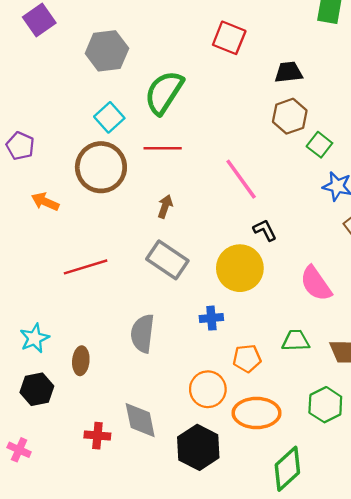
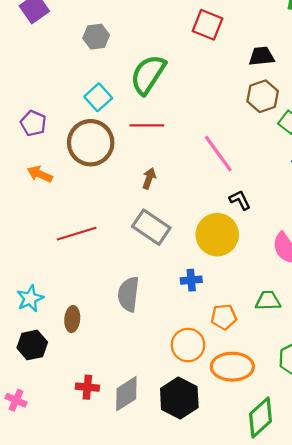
gray hexagon: (107, 51) -> (96, 37), size x0.7
purple pentagon: (20, 146) -> (33, 123), moved
gray diamond: (140, 420) -> (126, 394), moved, turned 69

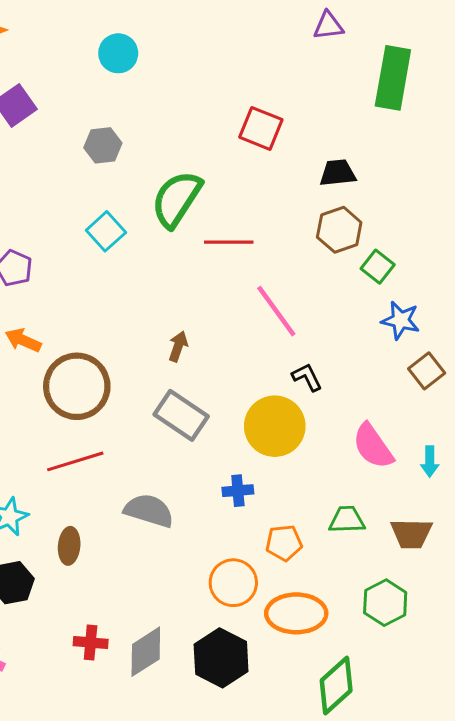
red line: (147, 125) -> (229, 242), moved
brown circle: (91, 143) -> (77, 386), moved
red line: (77, 234) -> (75, 461), moved
gray semicircle: (128, 294) -> (149, 511), turned 100

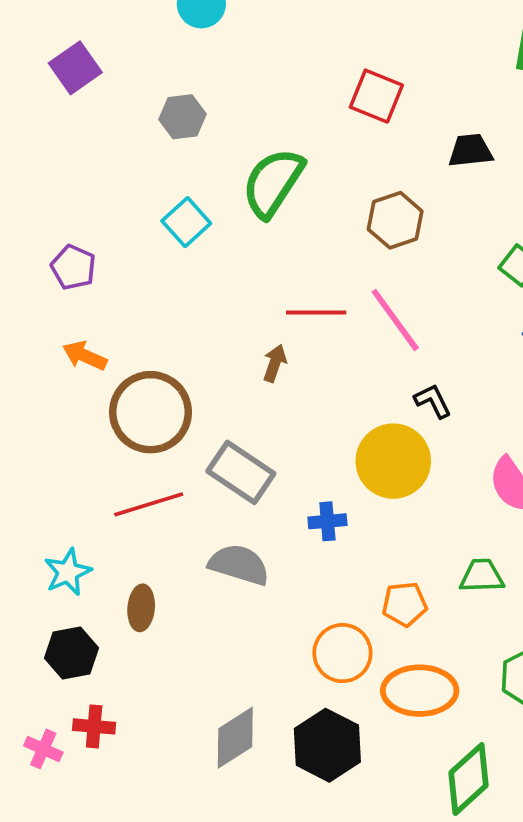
brown hexagon: (339, 230) -> (395, 220), moved
red line: (229, 242) -> (316, 312), moved
gray rectangle: (181, 415) -> (241, 472), moved
blue cross: (238, 491) -> (327, 521), moved
red cross: (91, 643) -> (94, 726), moved

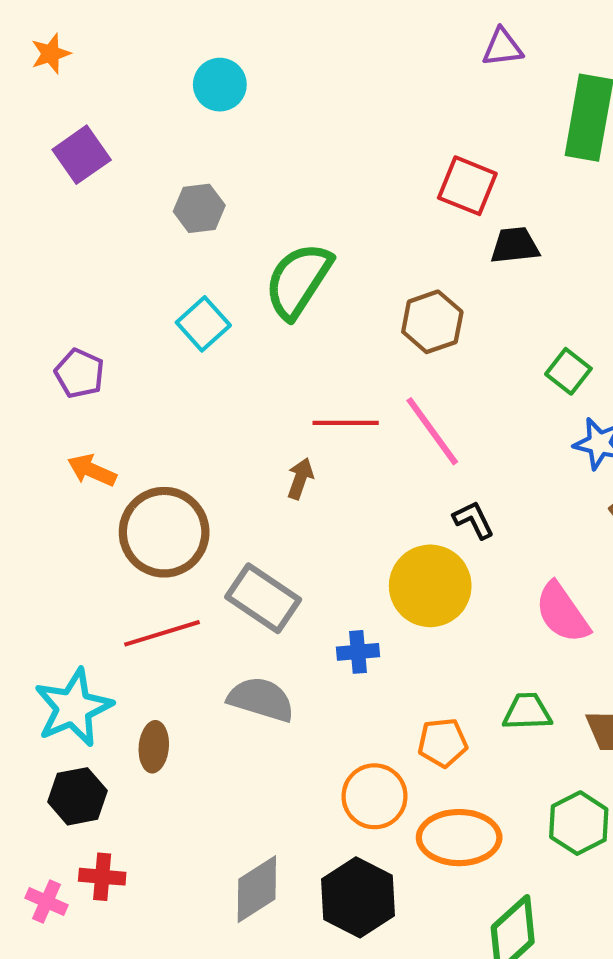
red square: (376, 96) -> (467, 186), moved
cyan star: (68, 572) -> (73, 708), size x1.5

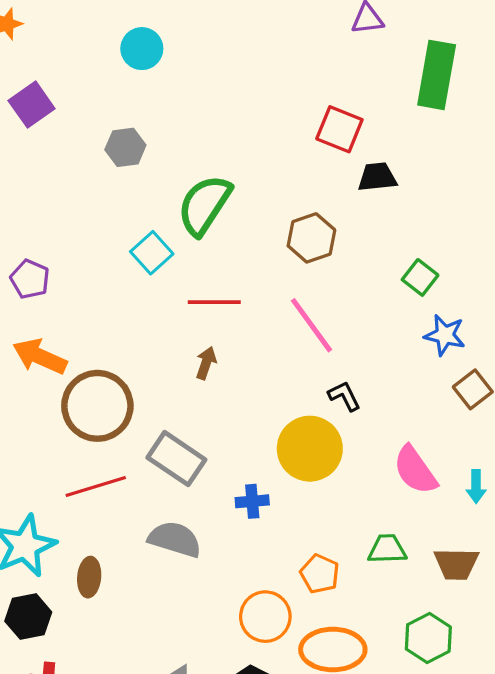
cyan square: (203, 324) -> (152, 253), moved
red line: (346, 423) -> (214, 302), moved
orange arrow: (92, 470) -> (40, 356), size x1.4
orange pentagon: (443, 743) -> (320, 574), turned 30

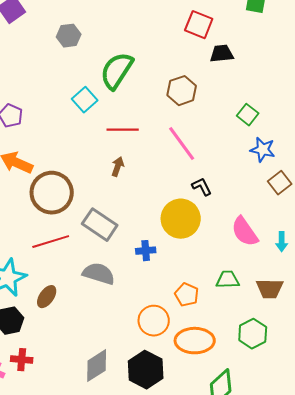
brown ellipse: (89, 577) -> (47, 297), turned 30

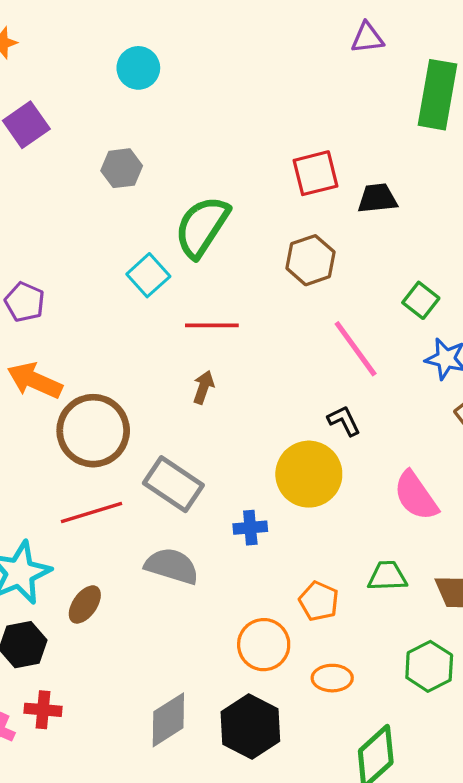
red square: (199, 25) -> (315, 173), moved, turned -36
pink line: (182, 144) -> (356, 349), moved
orange ellipse: (195, 341) -> (332, 678), size x0.6

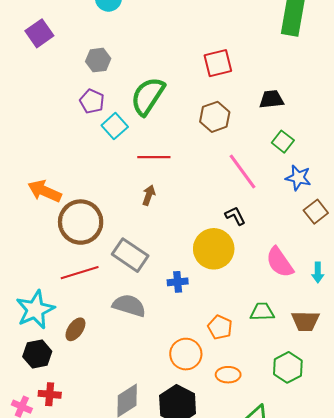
black trapezoid: (377, 198) -> (271, 99), moved
purple pentagon: (25, 302) -> (92, 101), moved

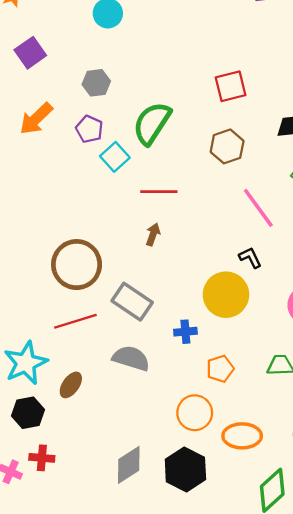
orange arrow: (45, 191) -> (36, 119), moved, turned -68
orange pentagon: (220, 327) -> (220, 369), moved, turned 30
orange ellipse: (228, 375) -> (242, 436), size x1.4

